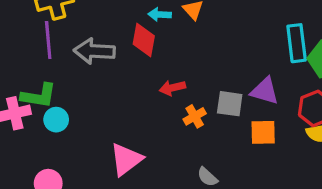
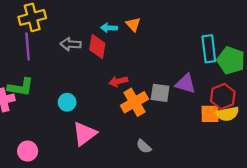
gray arrow: (94, 51) -> (71, 44), moved, size x0.7
orange cross: (195, 116) -> (134, 102), size x1.6
cyan circle: (56, 120) -> (67, 102), moved
orange square: (263, 132) -> (210, 114), moved

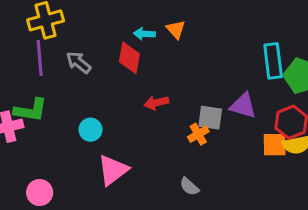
gray arrow: (71, 44) -> (79, 62), moved, turned 36
orange cross: (134, 102) -> (198, 134), moved, size x0.6

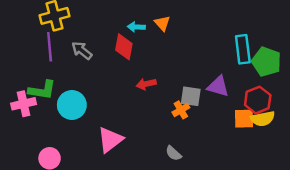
cyan circle: (90, 130) -> (72, 105), moved, size x1.5

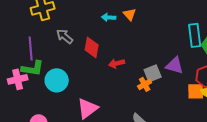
purple line: (50, 47) -> (31, 48), moved
red diamond: (124, 47) -> (92, 47), moved
gray square: (191, 96) -> (153, 73), turned -30

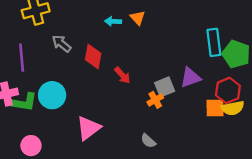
red arrow: (117, 63) -> (122, 75), turned -119
purple triangle: (175, 65) -> (190, 78), turned -36
green L-shape: (33, 68) -> (24, 102), moved

